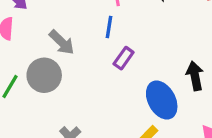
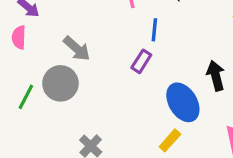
blue line: (109, 27) -> (154, 30), moved

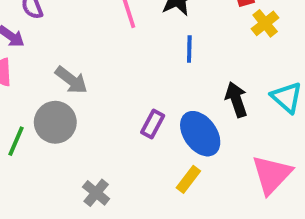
blue line: (154, 30) -> (189, 49), moved
purple rectangle: (141, 61) -> (153, 124), moved

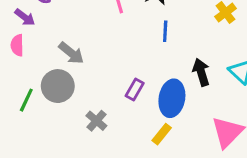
blue ellipse: (200, 134) -> (172, 98), turned 44
gray cross: (96, 193) -> (96, 121), moved

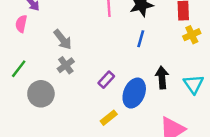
gray circle: (58, 86) -> (41, 94), moved
gray cross: (96, 121) -> (66, 65), moved
yellow rectangle: (162, 134) -> (109, 118), moved

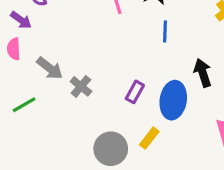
gray arrow: (63, 40) -> (50, 68), moved
green line: (19, 69) -> (24, 105), turned 36
gray circle: (41, 94) -> (111, 149), moved

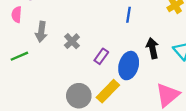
gray arrow: (50, 68) -> (41, 32), turned 54
gray cross: (81, 86) -> (72, 41), moved
yellow rectangle: (149, 138) -> (108, 91), size x1.5

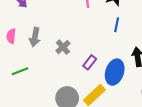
pink semicircle: (17, 15) -> (11, 36), moved
green line: (19, 56) -> (20, 71), moved

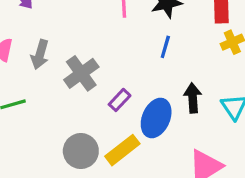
gray cross: (63, 47) -> (81, 73), size x1.5

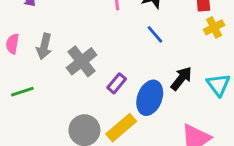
blue line: (165, 47) -> (155, 34), turned -54
black arrow: (193, 98) -> (181, 79), turned 45

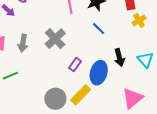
gray cross: (82, 61) -> (55, 39), moved
black arrow: (181, 79) -> (119, 58), turned 132

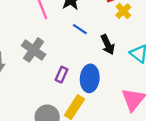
black arrow: (119, 58) -> (108, 45), moved

